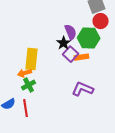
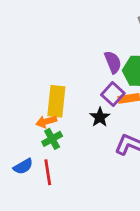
black star: (64, 43) -> (100, 117), moved

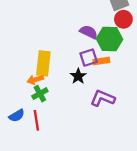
purple semicircle: (113, 62) -> (89, 32), turned -42
purple square: (113, 94) -> (89, 58), turned 30

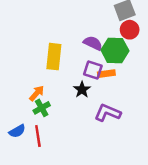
purple square: (89, 58) -> (93, 70), turned 36
yellow rectangle: (43, 63) -> (54, 57), moved
orange arrow: (35, 80) -> (37, 93), turned 147

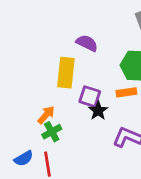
purple semicircle: (93, 43) -> (87, 43), moved
purple square: (93, 70) -> (90, 97), moved

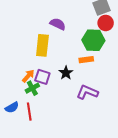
purple square: (90, 97) -> (42, 77), moved

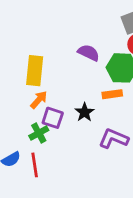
purple semicircle: (58, 24) -> (89, 53), moved
yellow rectangle: (42, 45) -> (35, 71), moved
orange arrow: (28, 76) -> (39, 100), moved

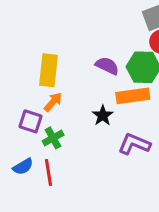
purple semicircle: (89, 53) -> (107, 66), moved
orange rectangle: (112, 94) -> (133, 96), size x1.5
purple square: (53, 118) -> (30, 121), moved

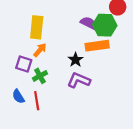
purple semicircle: (107, 66) -> (89, 23), moved
purple L-shape: (134, 144) -> (79, 80), moved
blue semicircle: (23, 167) -> (18, 96), turned 88

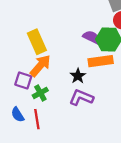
yellow rectangle: (37, 27) -> (37, 42), turned -30
orange arrow: (40, 50) -> (40, 66), size x1.5

